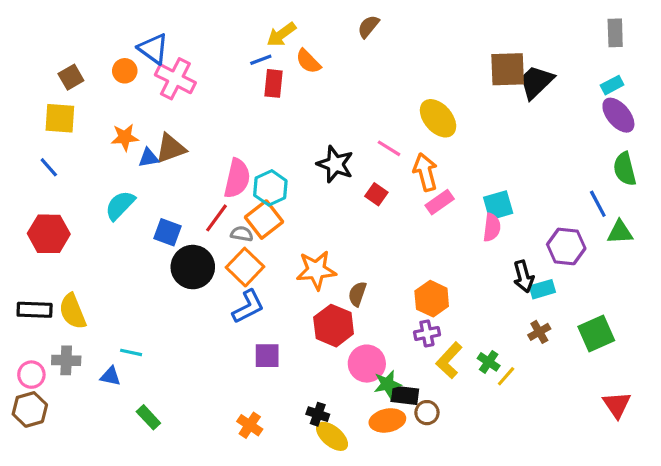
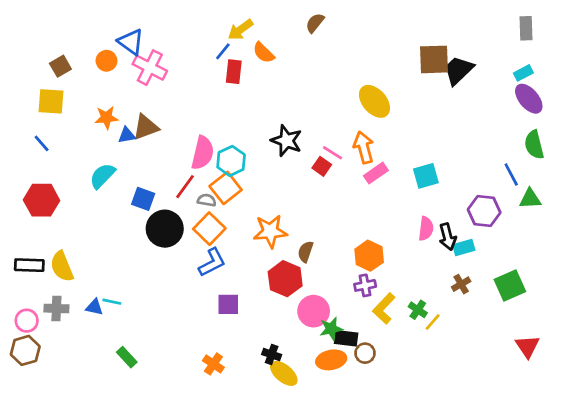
blue line: (261, 60) -> (223, 51), turned -30
pink line: (389, 148) -> (333, 153), moved
pink semicircle: (492, 227) -> (426, 229), moved
blue triangle: (111, 376) -> (94, 307), moved

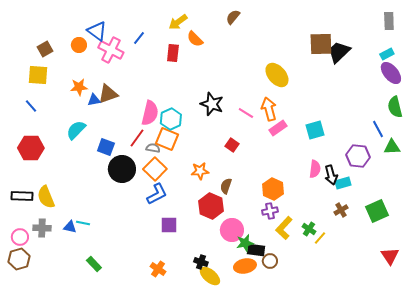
blue line: (223, 51) -> (139, 38), moved
red square: (322, 166) -> (232, 145), moved
orange square: (226, 188) -> (167, 139), turned -30
orange star: (270, 231) -> (200, 171), size x0.7

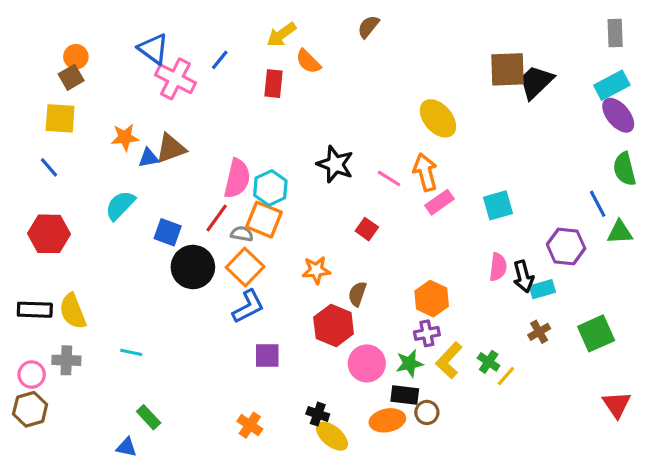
orange circle: (79, 45) -> (76, 57), moved
cyan rectangle: (387, 54) -> (612, 85), size x1.5
blue triangle: (70, 227) -> (126, 447), moved
green star: (245, 243) -> (409, 363), moved

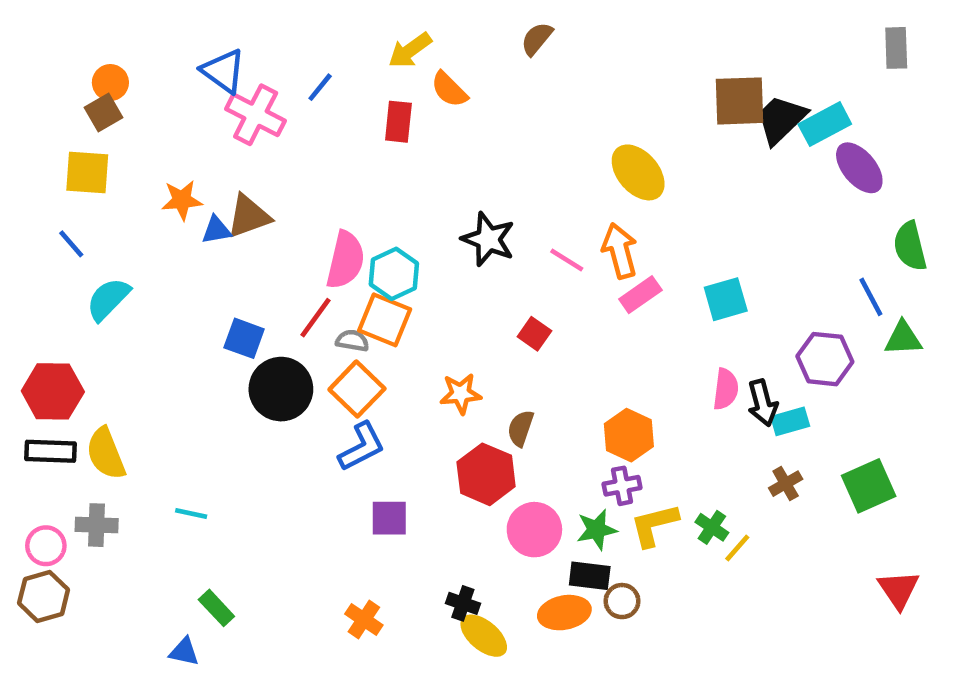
cyan rectangle: (612, 85) -> (825, 124), moved
purple ellipse: (618, 115) -> (859, 168), moved
cyan semicircle: (120, 205) -> (108, 299), moved
red hexagon: (49, 234) -> (53, 391), moved
yellow L-shape: (449, 360) -> (654, 525), turned 33

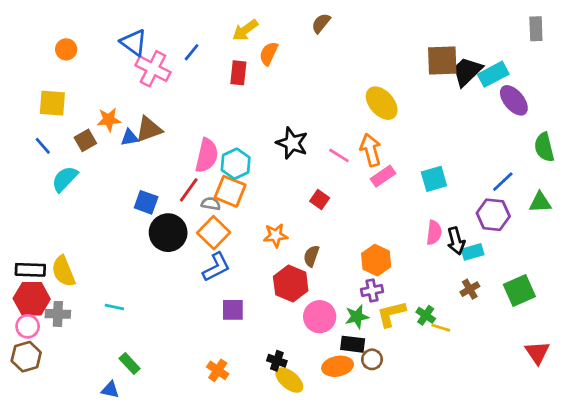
orange semicircle: (449, 89) -> (269, 54), turned 70
brown square: (103, 113) -> (85, 140), moved
blue line: (871, 297) -> (503, 182), moved, turned 75
red hexagon: (53, 391) -> (32, 299), moved
yellow line: (737, 548) -> (441, 328), turned 66

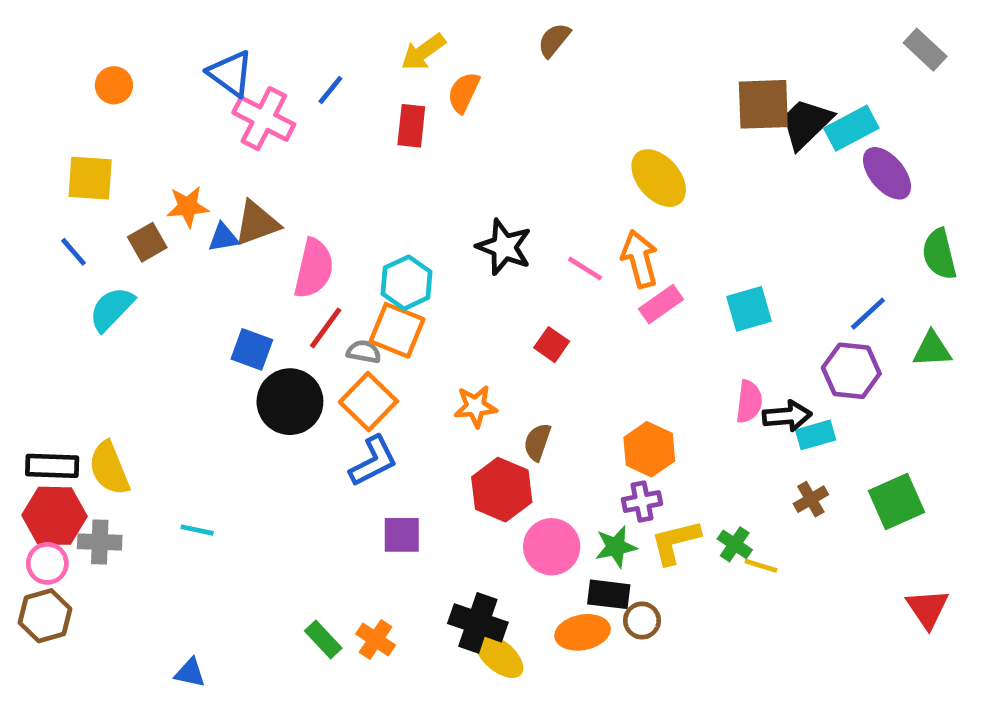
gray rectangle: (536, 29) -> (925, 50), turned -45
pink semicircle: (207, 155) -> (314, 268), moved
black arrow: (456, 241) -> (787, 416), turned -80
black cross: (277, 361) -> (478, 623), size x1.6
green rectangle: (130, 364) -> (323, 639), moved

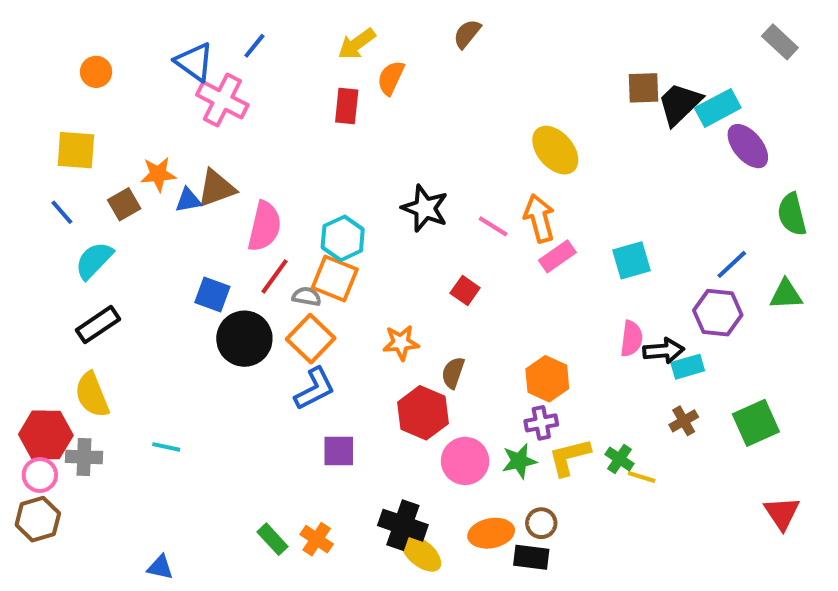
blue line: (330, 90) -> (254, 46), moved
brown square: (763, 104) -> (644, 88), size x0.7
black rectangle: (52, 466) -> (98, 325), moved, turned -36
black rectangle: (609, 594) -> (531, 557), moved

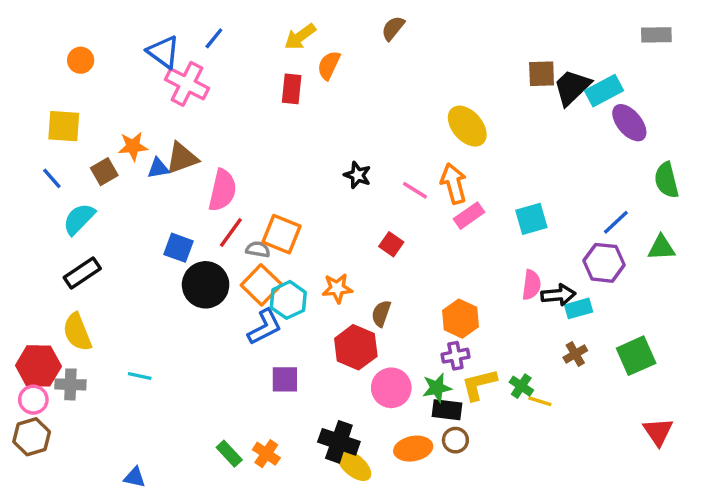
gray rectangle: (780, 42) -> (656, 35), turned -44
black star: (425, 208) -> (357, 175), size x0.7
cyan hexagon: (343, 238) -> (288, 300), moved
black rectangle: (531, 557) -> (447, 410), moved

